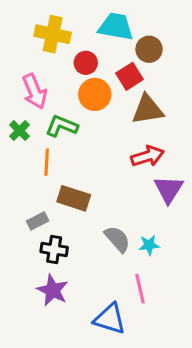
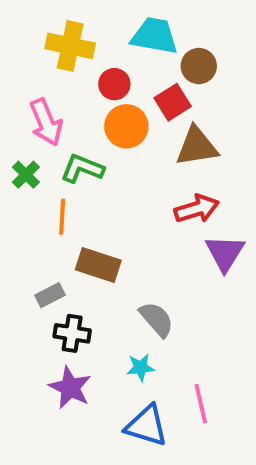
cyan star: (149, 245) -> (140, 368), moved
pink line: (140, 289) -> (201, 404), moved

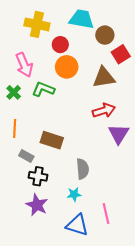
red square: (173, 102) -> (121, 54), moved
orange line: (62, 217) -> (15, 128), moved
gray rectangle: (50, 295) -> (26, 156), turned 56
gray semicircle: (157, 319) -> (83, 169), turned 36

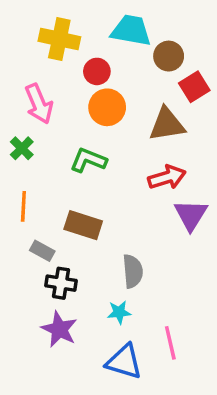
green L-shape: (43, 89) -> (88, 160), moved

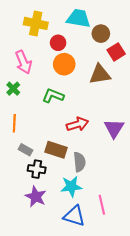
red arrow: (167, 177) -> (77, 124), moved
brown rectangle: (83, 225) -> (56, 150), moved
cyan star: (119, 312) -> (71, 186), size x1.5

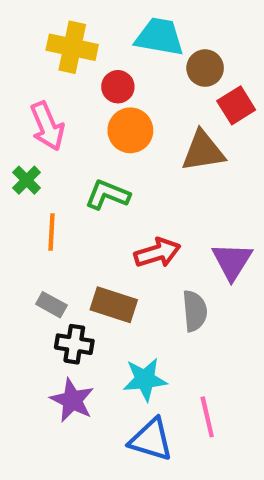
orange line: (14, 123) -> (51, 232), moved
gray semicircle: (79, 162) -> (195, 311), moved

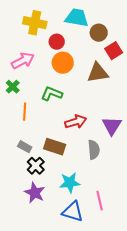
pink arrow: (47, 126) -> (23, 61), turned -95
black cross: (74, 344) -> (36, 166), turned 36

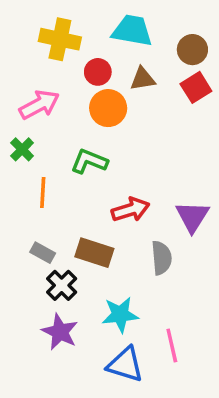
brown circle: (99, 33) -> (192, 50), moved
brown triangle: (98, 73) -> (143, 79), moved, size x0.7

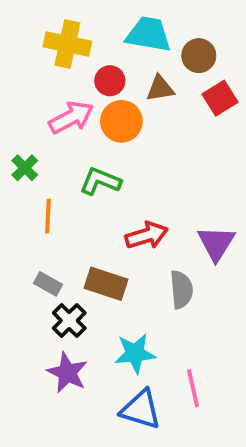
brown circle: (192, 50) -> (199, 56), moved
pink arrow: (39, 105) -> (71, 117), moved

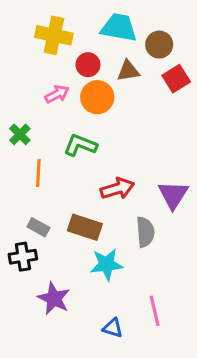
pink arrow: (71, 117) -> (57, 94), size x0.7
black cross: (69, 321) -> (23, 257), moved, turned 36
cyan star: (135, 353) -> (107, 264), moved
blue triangle: (141, 409) -> (113, 328), size x0.6

